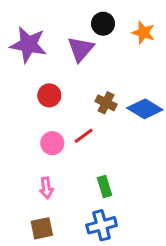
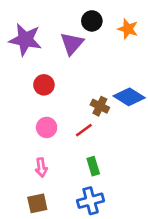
brown cross: (106, 103) -> (100, 106), moved
red line: (84, 136) -> (84, 130), moved

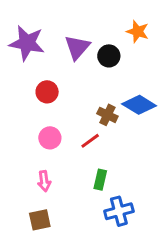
black circle: (92, 21) -> (109, 56), moved
green rectangle: (93, 166) -> (100, 180), turned 30
blue cross: (91, 201) -> (119, 211), moved

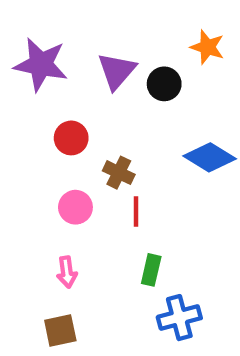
brown cross: (107, 115) -> (119, 173), moved
red line: (90, 141) -> (136, 212), turned -54

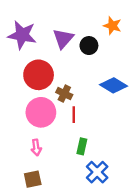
red circle: (71, 138) -> (39, 75), size x1.6
pink circle: (75, 207) -> (41, 112), size x1.6
blue cross: (179, 318) -> (97, 172), turned -30

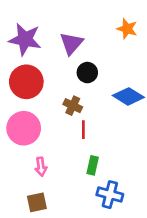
black circle: (89, 46) -> (87, 73), moved
red circle: (39, 75) -> (26, 82), moved
pink circle: (41, 112) -> (24, 128), moved
blue cross: (97, 172) -> (110, 195), turned -30

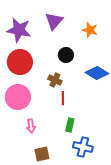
orange star: (127, 29) -> (90, 30), moved
purple triangle: (71, 43) -> (54, 21), moved
brown square: (37, 202) -> (42, 154), moved

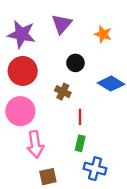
red line: (63, 98) -> (80, 117), moved
pink arrow: (31, 126) -> (35, 144), size x1.6

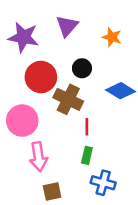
red circle: (23, 71) -> (41, 77), moved
brown cross: (63, 92) -> (68, 99), size x1.6

